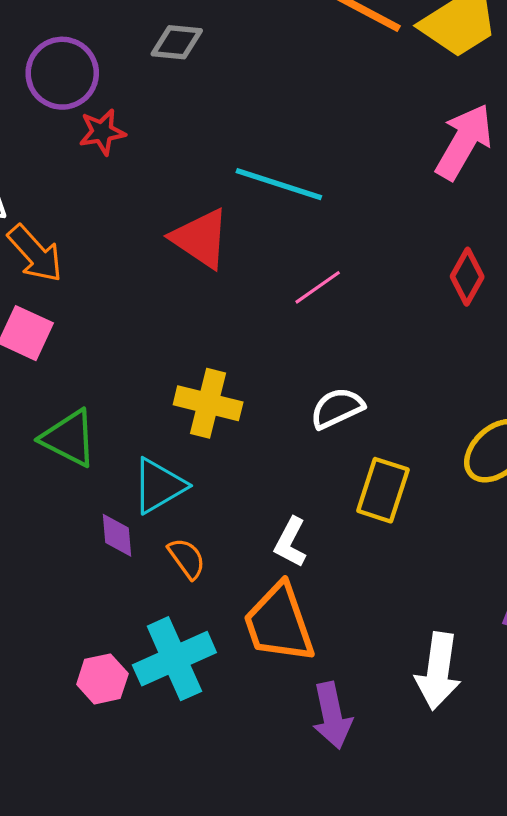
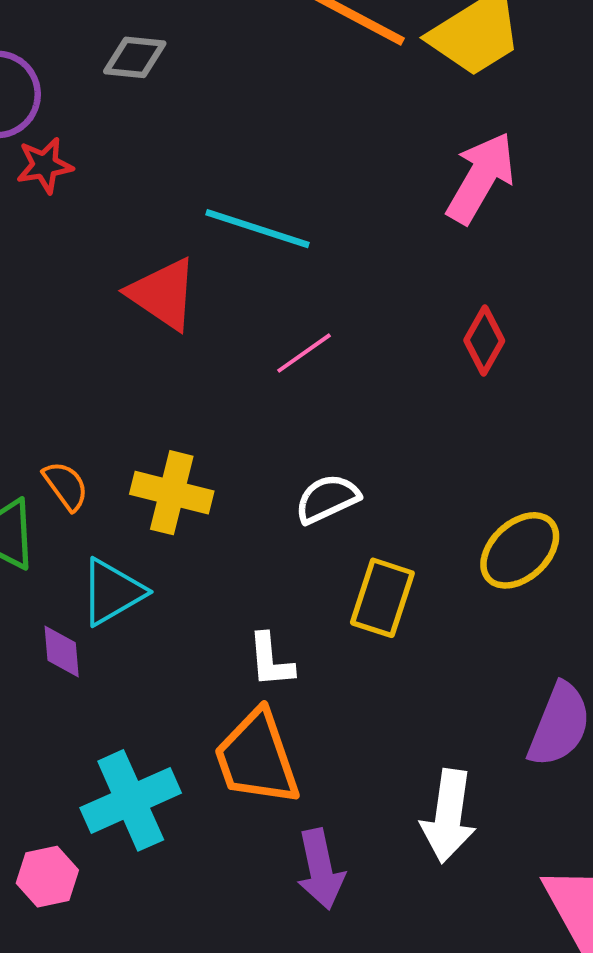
white L-shape: (290, 542) -> (271, 660), turned -33
orange semicircle: (187, 558) -> (66, 486), moved
pink hexagon: (102, 679) -> (47, 877), moved

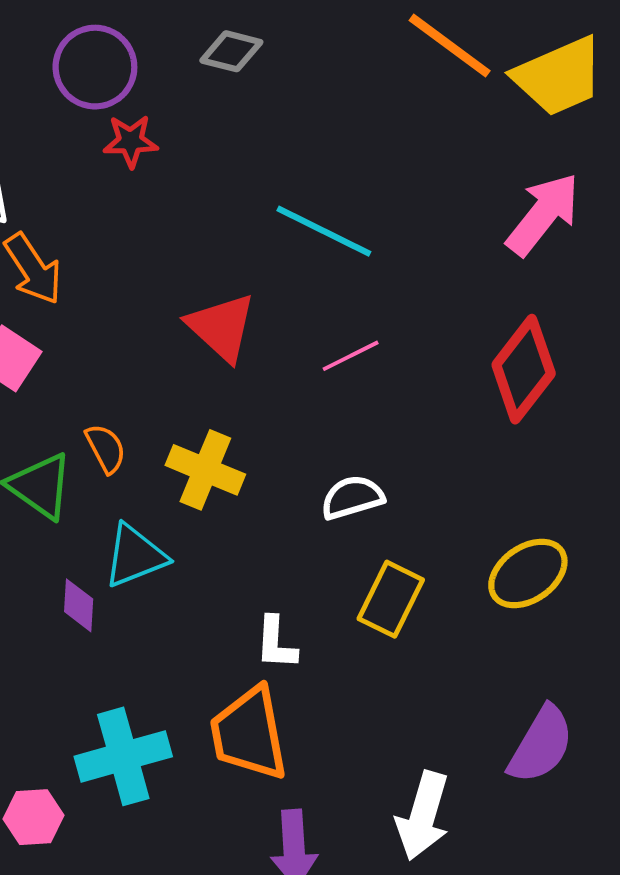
red triangle: (163, 294) -> (221, 327), moved
red diamond: (484, 340) -> (524, 369), size x1.6

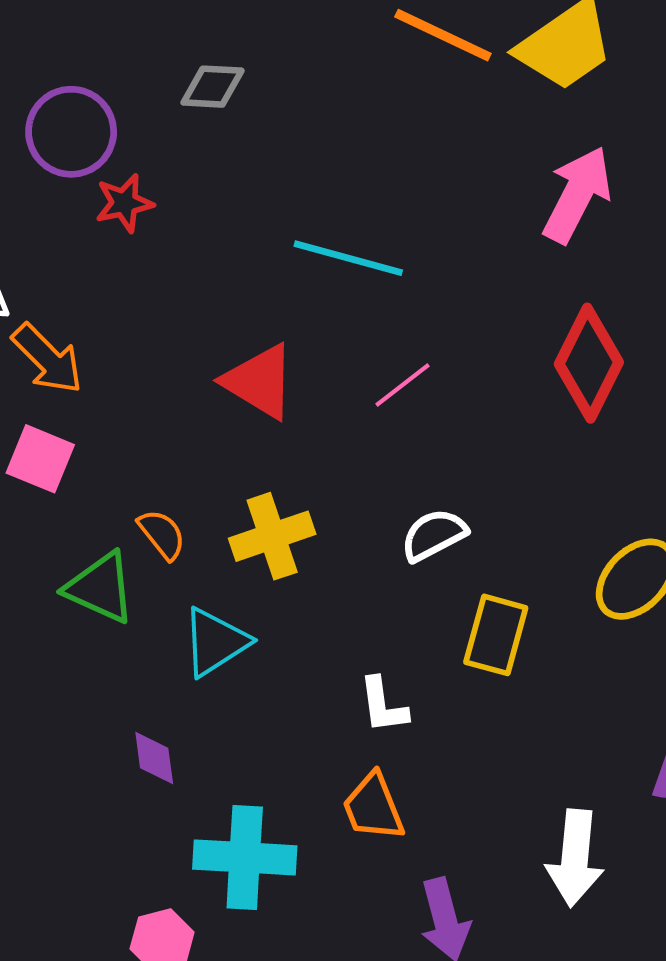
yellow cross: (205, 470) -> (272, 536), turned -30
purple diamond: (79, 605) -> (154, 758), moved
orange trapezoid: (249, 734) -> (373, 807), size x0.7
cyan cross: (123, 756) -> (245, 857), turned 30

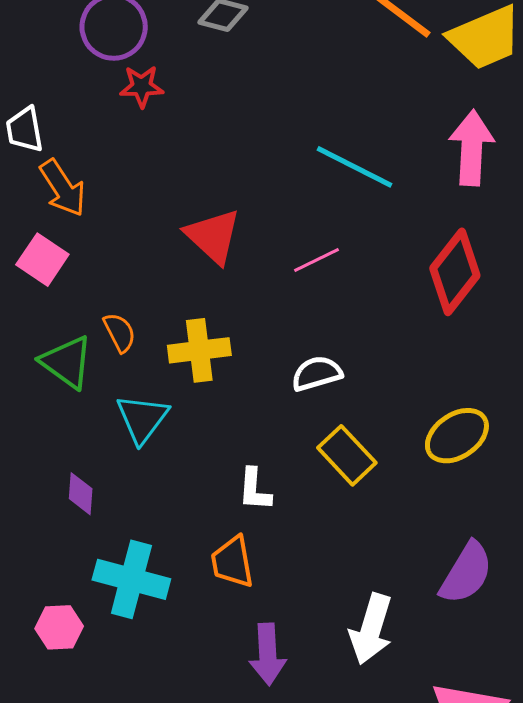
pink arrow: (577, 195) -> (472, 148), turned -36
cyan line: (348, 258) -> (355, 167), moved
yellow rectangle: (496, 635) -> (347, 455), turned -70
cyan triangle: (215, 642) -> (142, 419), turned -32

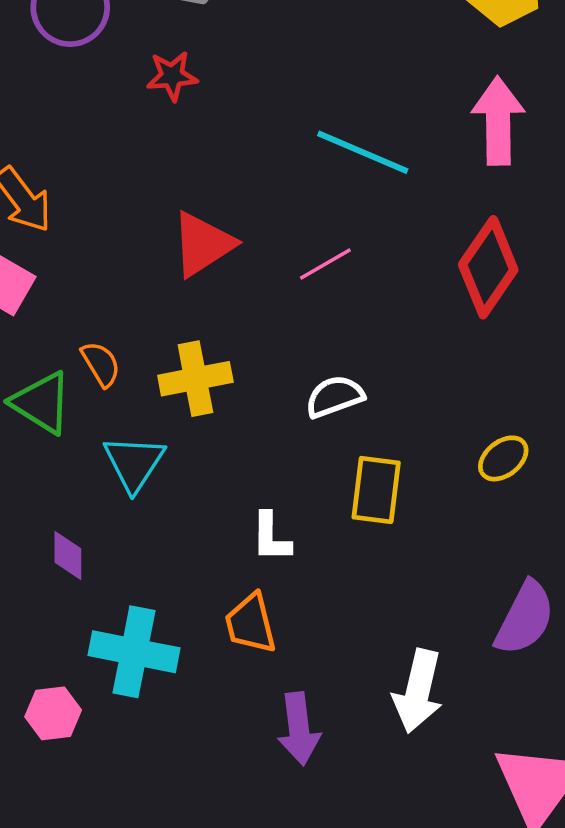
red star: (142, 86) -> (172, 76), moved
red triangle: (213, 236) -> (203, 244), turned 48
yellow ellipse: (457, 436) -> (503, 458), size x0.7
yellow rectangle: (347, 455) -> (376, 490), turned 54

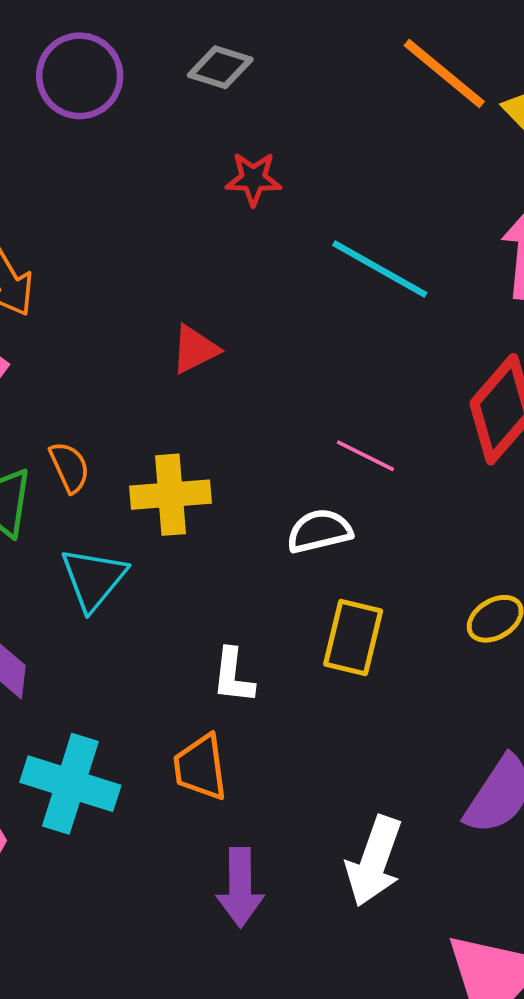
red star: (172, 76) -> (253, 179), moved
red triangle: (203, 244) -> (195, 349), size x0.7
pink line: (325, 264) -> (365, 456), moved, turned 50

